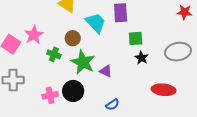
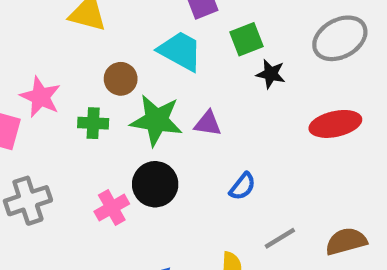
cyan trapezoid: (96, 23) -> (180, 51), moved

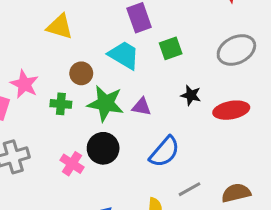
black star: (271, 74) -> (191, 95), moved
blue semicircle: (243, 186) -> (164, 152), size x1.6
pink cross: (112, 208) -> (72, 164), turned -30

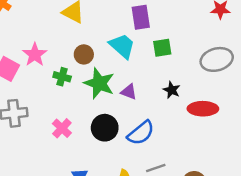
black circle: (103, 148) -> (105, 128), moved

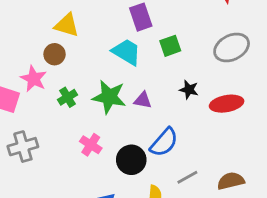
brown circle: (84, 54) -> (55, 54), moved
green cross: (62, 77) -> (68, 97), turned -36
pink cross: (62, 128) -> (91, 145), moved
black circle: (105, 128) -> (131, 160), moved

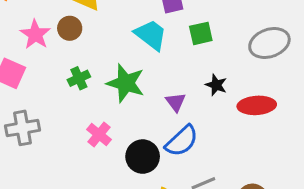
pink star: (34, 79) -> (35, 34), moved
purple triangle: (143, 100) -> (176, 102), moved, turned 36

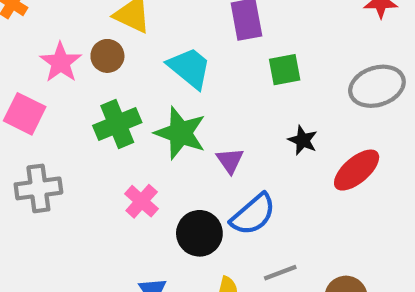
cyan trapezoid: (151, 35) -> (189, 68), moved
green cross: (79, 78) -> (117, 124), size x1.5
purple triangle: (176, 102) -> (230, 161), moved
red ellipse: (257, 105) -> (357, 170), turned -39

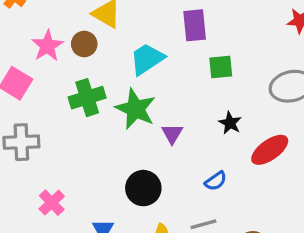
cyan trapezoid: (189, 68) -> (147, 59), turned -78
pink cross: (142, 201) -> (52, 203), moved
blue semicircle: (253, 214) -> (216, 181), moved, size x0.6

